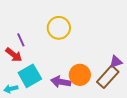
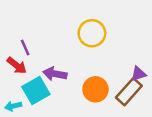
yellow circle: (59, 28) -> (92, 33), moved
purple arrow: (61, 82) -> (55, 74), moved

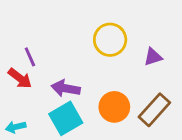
purple triangle: (138, 74) -> (153, 57), moved
cyan square: (36, 91) -> (66, 118), moved

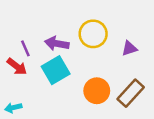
purple arrow: (66, 88) -> (57, 44), moved
cyan square: (66, 118) -> (56, 70), moved

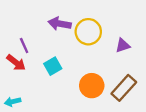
purple arrow: (57, 44) -> (60, 24), moved
cyan square: (56, 70) -> (53, 66), size x0.7

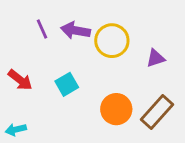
purple line: (24, 45) -> (42, 29), moved

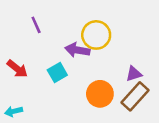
purple arrow: (75, 30) -> (77, 50), moved
purple triangle: (156, 58) -> (134, 74), moved

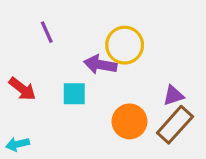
cyan square: (57, 73) -> (74, 94), turned 30

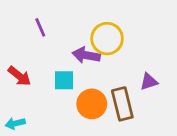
orange circle: (129, 121) -> (92, 104), moved
brown rectangle: (175, 125) -> (122, 104), moved, turned -56

